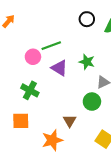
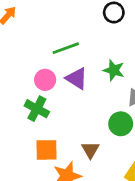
pink circle: (33, 57) -> (45, 80), moved
orange square: (21, 121) -> (46, 150), moved

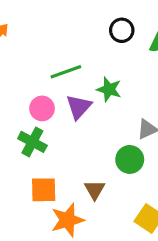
green star: (114, 70) -> (109, 89), moved
purple triangle: (77, 78) -> (79, 107), turned 40

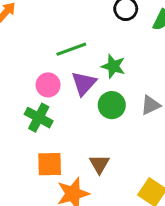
green circle: (130, 159) -> (112, 105), moved

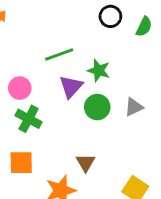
pink circle: (48, 85) -> (20, 88), moved
orange square: (50, 164) -> (21, 163), moved

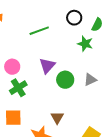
green line: (59, 54) -> (39, 31), moved
green star: (99, 71) -> (85, 44), moved
green cross: (29, 119) -> (18, 88), turned 30

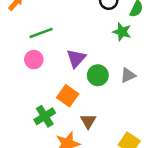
green line: (39, 31) -> (41, 33), moved
green cross: (18, 88) -> (45, 116), moved
orange square: (13, 118) -> (68, 96), moved, turned 36

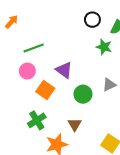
purple triangle: (76, 58) -> (64, 70), turned -36
green circle: (98, 75) -> (83, 94), moved
orange square: (68, 96) -> (45, 90), moved

